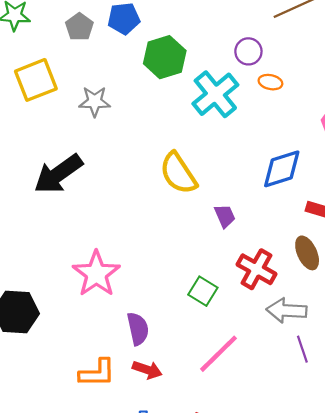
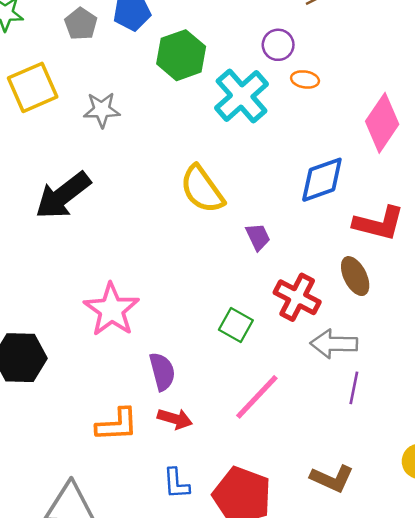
purple line: (302, 349) -> (354, 388), turned 32

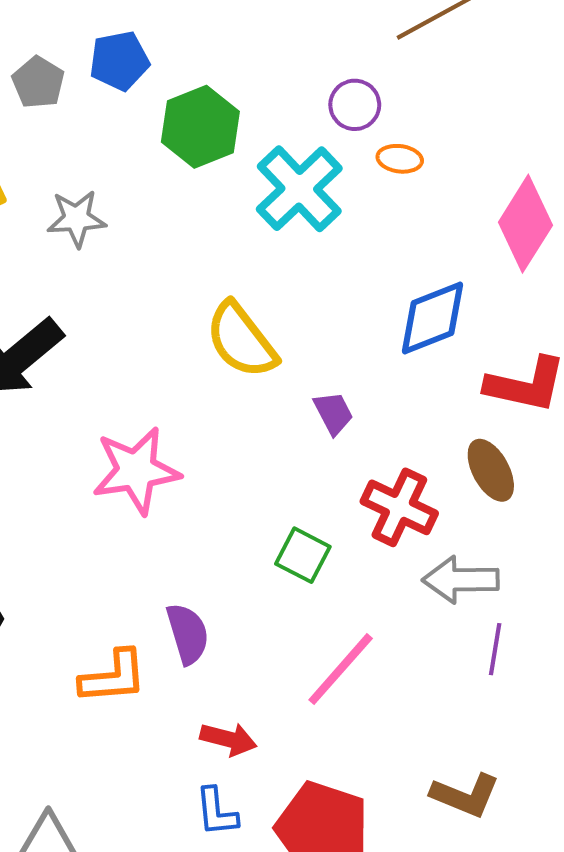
pink star: (111, 310) -> (136, 471), moved, turned 30
red arrow: (175, 419) -> (228, 739), moved
orange L-shape: (117, 425) -> (113, 677), moved

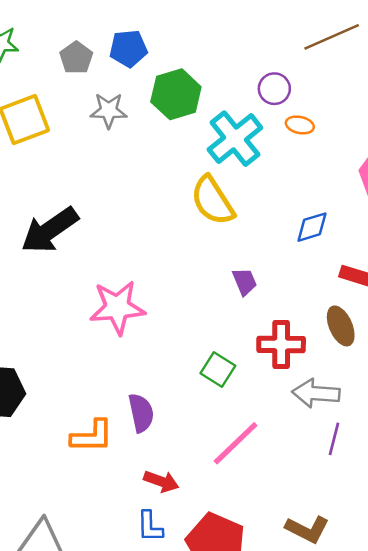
gray star: (76, 219) -> (109, 111), moved
blue diamond: (432, 318) -> (312, 227), size x0.7
yellow semicircle: (241, 340) -> (213, 201), moved
red cross: (399, 507) -> (281, 344), turned -30

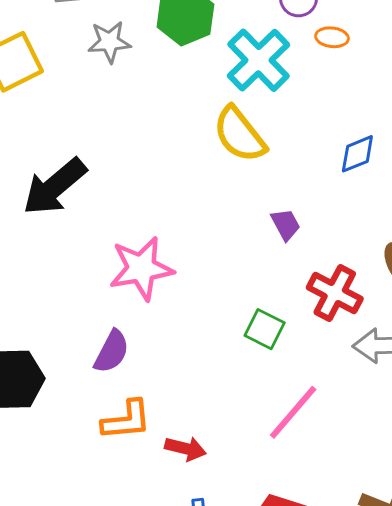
red cross: (281, 344) -> (335, 293), turned 33
purple semicircle: (141, 413) -> (112, 352), moved, turned 45
red arrow: (161, 481) -> (185, 449), moved

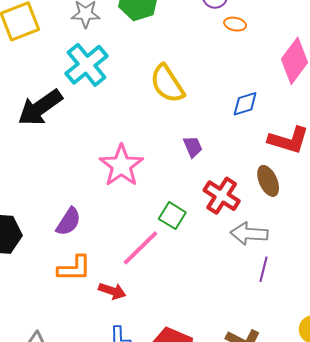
cyan cross: (259, 60) -> (87, 65), moved
pink star: (141, 268) -> (121, 166), moved, turned -30
pink line: (293, 412) -> (141, 248), moved

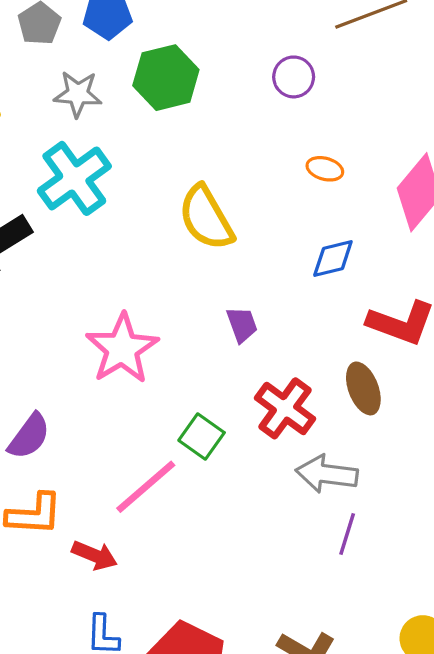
orange ellipse: (235, 24) -> (325, 169), moved

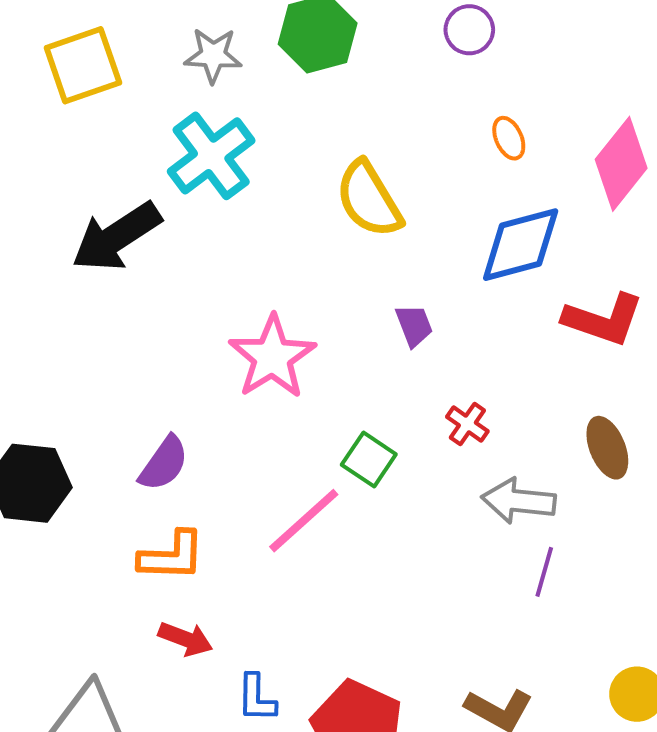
orange ellipse: (325, 169) -> (509, 138), turned 52
blue diamond: (333, 259) -> (521, 245), size x1.6
brown ellipse: (363, 388) -> (607, 448), moved
red cross: (285, 408) -> (467, 424), size x0.6
red arrow: (95, 555) -> (185, 639), moved

